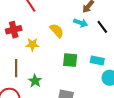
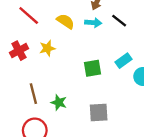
yellow semicircle: (57, 31) -> (65, 21), moved
yellow star: (32, 44) -> (47, 48), moved
cyan rectangle: (97, 61) -> (123, 61), turned -32

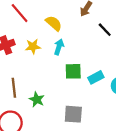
cyan arrow: (93, 23) -> (59, 47), moved, turned -84
cyan rectangle: (123, 61) -> (96, 77), moved

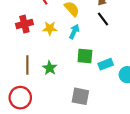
black line: (105, 30) -> (103, 19), moved
green star: (37, 99) -> (50, 68), moved

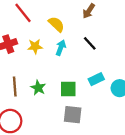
black line: (103, 19) -> (90, 43), moved
green square: (85, 56) -> (68, 89), moved

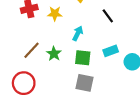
cyan arrow: (61, 48) -> (78, 33), moved
brown line: (15, 86) -> (31, 50), turned 42

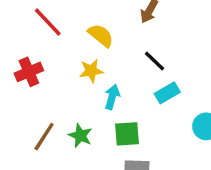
yellow star: (55, 14) -> (91, 71), moved
cyan rectangle: (111, 51) -> (167, 93), moved

